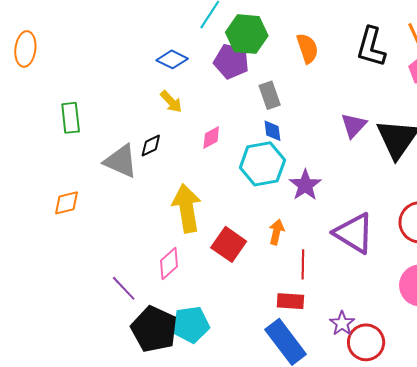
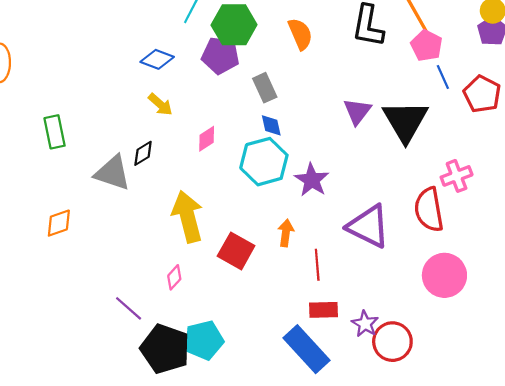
pink diamond: (169, 263) -> (174, 277), size x0.7
red rectangle: (290, 301) -> (324, 310), moved

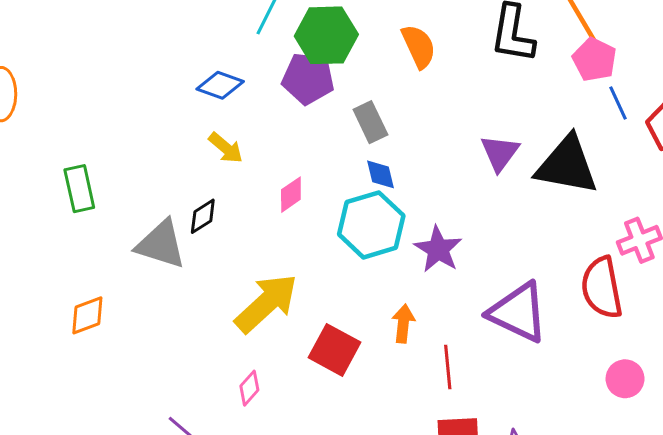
black triangle: (405, 121) -> (567, 165), turned -48
yellow arrow: (188, 217) -> (266, 303), turned 63
pink circle: (444, 275) -> (625, 379), size x0.6

